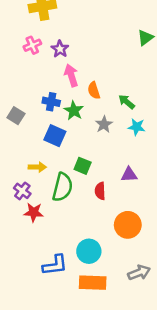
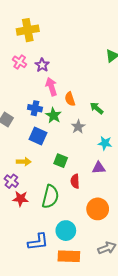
pink cross: (32, 45) -> (20, 62), turned -32
cyan star: (137, 127) -> (105, 143), moved
green semicircle: (62, 187) -> (50, 197), moved

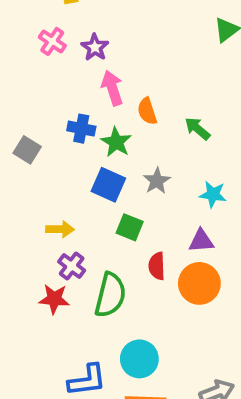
gray star: (78, 127) -> (157, 181), moved
blue square: (38, 136) -> (108, 185), moved
purple cross: (11, 181) -> (72, 266), moved
orange circle: (98, 209) -> (199, 283), moved

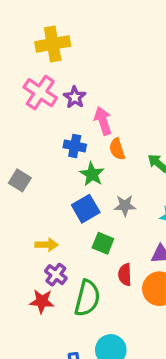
pink cross: (52, 41) -> (40, 93), size x1.5
pink arrow: (112, 88) -> (103, 121), moved
blue cross: (81, 129) -> (75, 146), moved
gray star: (157, 181) -> (125, 206), turned 30
blue square: (108, 185) -> (86, 209), turned 36

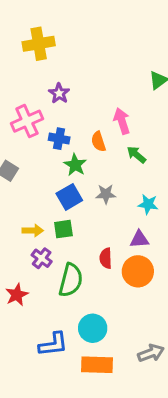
pink cross: (40, 93) -> (27, 121), moved, turned 32
pink arrow: (103, 121) -> (122, 121), moved
green square: (103, 243) -> (63, 229), moved, turned -30
red star: (42, 301) -> (17, 295), moved, turned -30

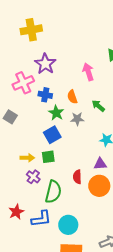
purple star: (59, 93) -> (45, 64), size x1.5
pink arrow: (122, 121) -> (88, 72), moved
gray star: (106, 194) -> (77, 119), moved
red star: (17, 295) -> (16, 212), moved
blue L-shape: (53, 344) -> (41, 219), moved

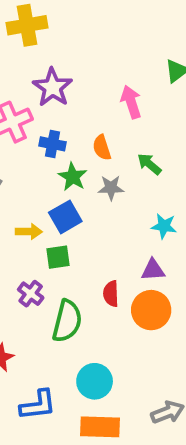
yellow arrow: (27, 158) -> (29, 232), moved
blue L-shape: (41, 219) -> (38, 405), moved

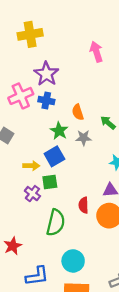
pink arrow: (131, 102) -> (96, 52), moved
blue cross: (53, 144) -> (46, 101), moved
purple cross: (31, 294) -> (32, 194), moved

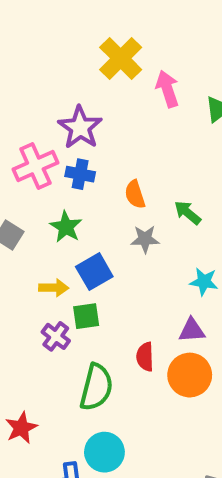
yellow cross: (30, 34) -> (121, 58), moved, turned -35
green star: (59, 131) -> (66, 227), moved
cyan circle: (73, 261) -> (104, 452), moved

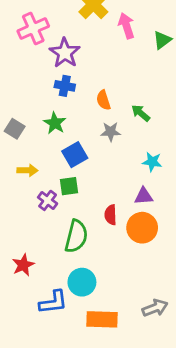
pink cross: (35, 166) -> (33, 29), moved
yellow arrow: (54, 288) -> (27, 170), moved

